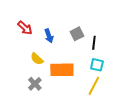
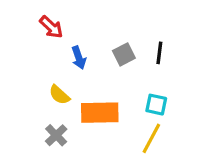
red arrow: (25, 28) -> (51, 27), moved
black line: (94, 43) -> (159, 53), moved

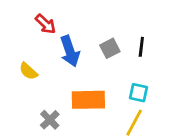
blue arrow: (79, 58) -> (70, 51), size x1.5
yellow semicircle: (59, 95) -> (28, 71), moved

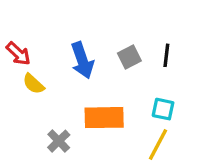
red arrow: (46, 24) -> (18, 54), moved

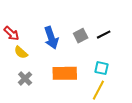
black line: (166, 55) -> (104, 35), turned 56
gray cross: (59, 141) -> (25, 79), moved

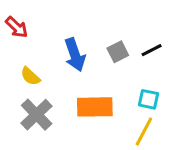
red arrow: (11, 34) -> (17, 27), moved
gray cross: (25, 79) -> (37, 115), size x1.5

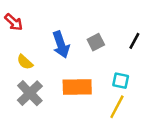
black line: (152, 50) -> (134, 41), moved, turned -35

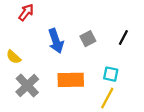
red arrow: (14, 22) -> (26, 12), moved, turned -96
yellow semicircle: (25, 62) -> (14, 57), moved

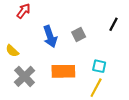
black line: (123, 37) -> (113, 24), moved

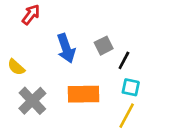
black line: (113, 24) -> (124, 60), moved

